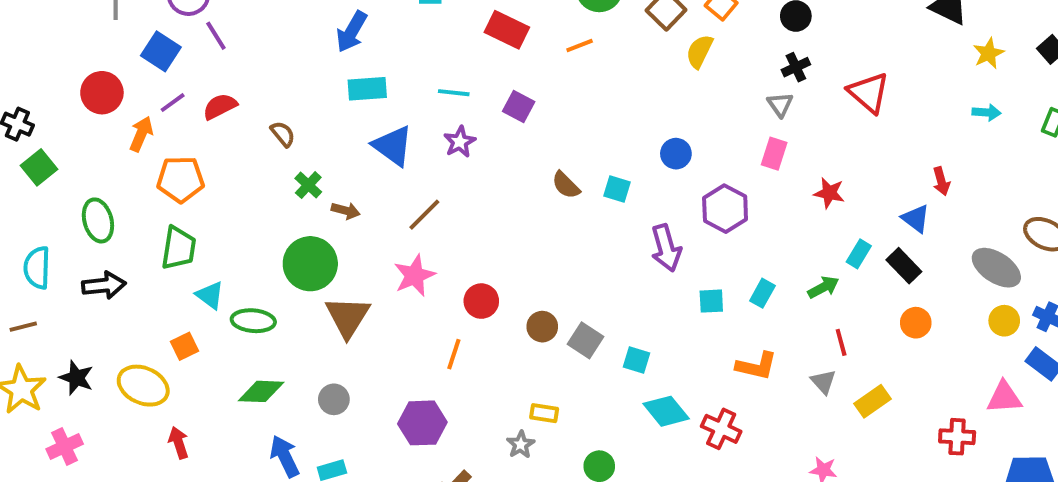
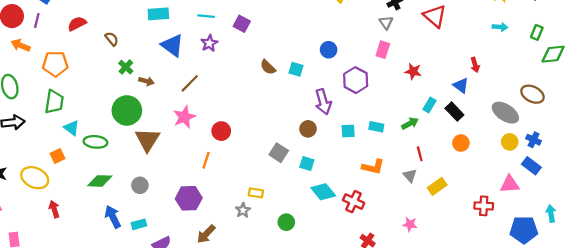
purple line: (173, 103) -> (37, 20), moved, turned -40
orange arrow: (141, 134) -> (21, 45), moved, turned -90
cyan rectangle: (762, 293) -> (376, 127), turned 72
brown circle: (542, 327) -> (308, 129), moved

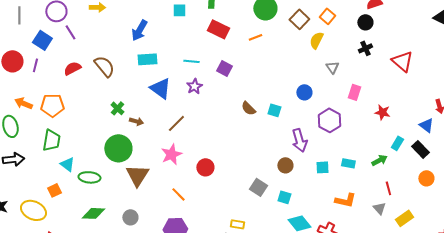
gray triangle: (386, 23) -> (332, 67), moved
brown semicircle: (112, 39) -> (104, 66), moved, size x1.6
orange arrow: (21, 45) -> (23, 103), moved
orange line: (206, 160) -> (178, 194), moved, turned -63

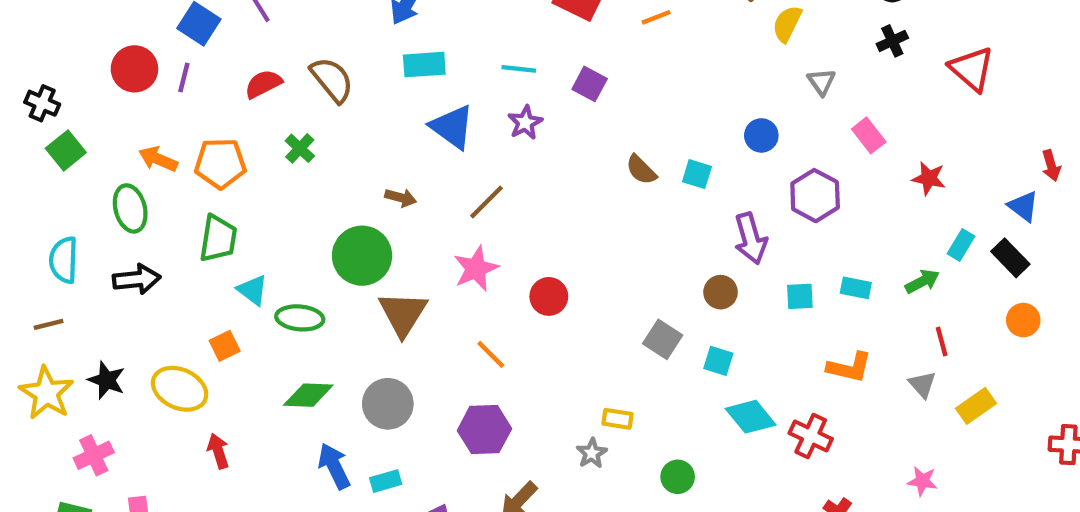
pink rectangle: (354, 92) -> (869, 135), turned -56
green cross: (117, 108) -> (300, 148), moved
gray circle: (130, 217) -> (388, 404), size x1.5

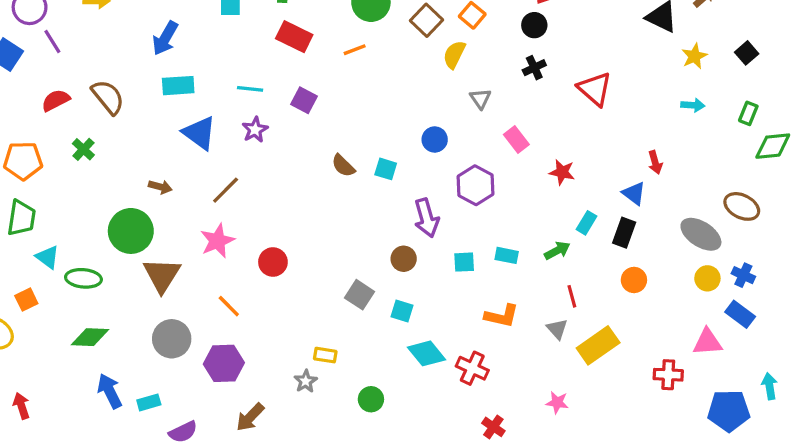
black rectangle: (1010, 258) -> (624, 233), turned 64
gray circle: (388, 404) -> (172, 339), moved
yellow rectangle: (976, 406) -> (598, 345), size x1.4
red arrow: (218, 451) -> (21, 406), moved

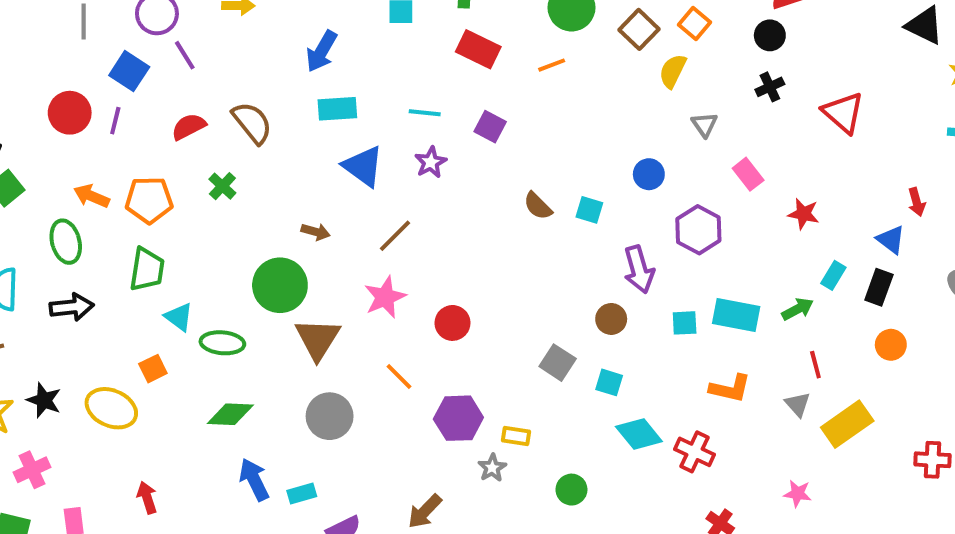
cyan rectangle: (507, 255) -> (736, 315), size x1.6
purple hexagon: (224, 363) -> (458, 418), moved

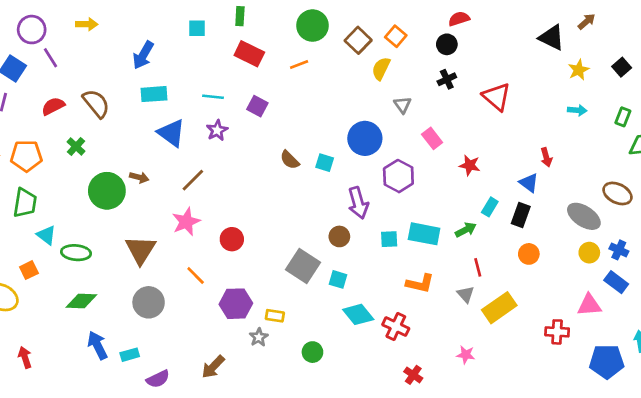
blue circle: (649, 174) -> (365, 138), size x1.6
green circle: (280, 285) -> (107, 191), moved
gray square: (558, 363) -> (303, 266), size x1.4

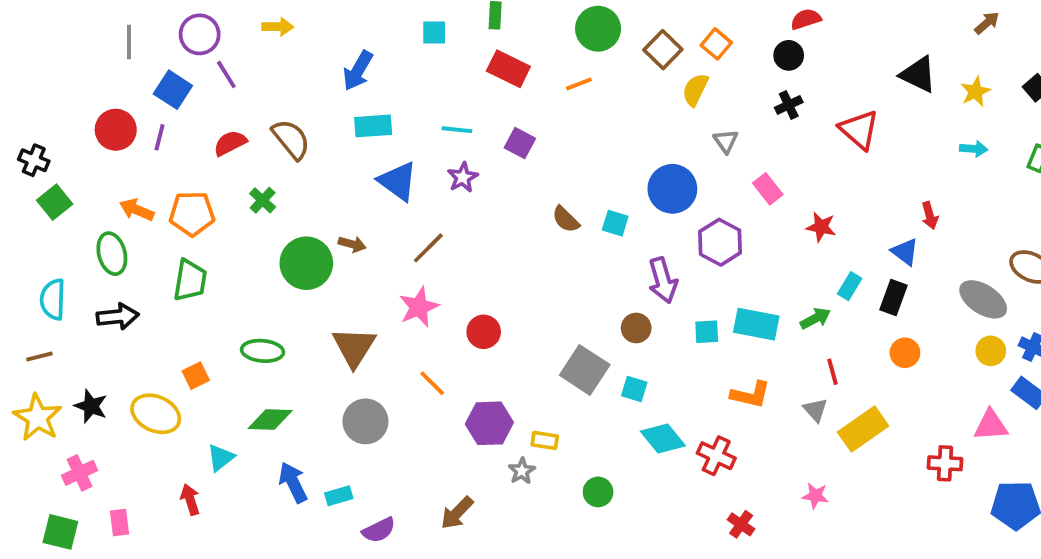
black triangle: (552, 38) -> (918, 74), moved
cyan triangle: (46, 235) -> (221, 458), moved, turned 45

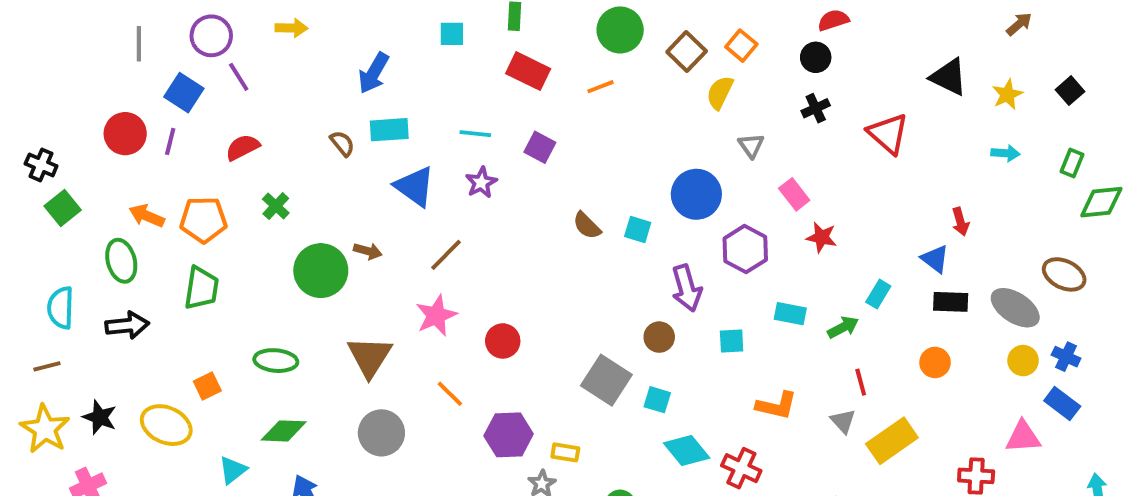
brown semicircle: (291, 139) -> (342, 143), moved, size x0.6
red star: (821, 227) -> (822, 237), moved
black rectangle: (894, 297) -> (951, 302), moved, turned 72
cyan rectangle: (756, 324) -> (790, 314), moved, size x0.7

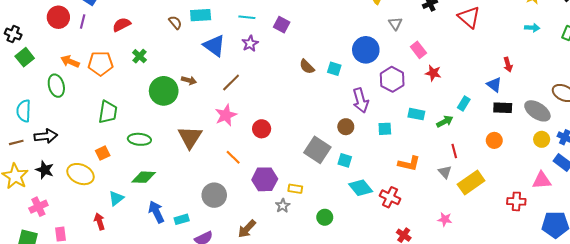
green trapezoid: (201, 288) -> (108, 112), moved
black arrow: (127, 325) -> (46, 136), moved
gray circle: (381, 433) -> (214, 195), moved

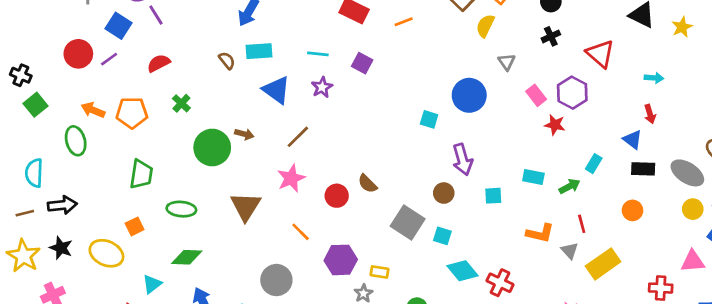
purple line: (83, 21) -> (109, 59), turned 40
cyan arrow: (532, 28) -> (654, 78), moved
brown semicircle: (307, 67) -> (367, 184), moved
purple hexagon: (392, 79) -> (572, 93), moved
orange L-shape: (409, 164) -> (540, 233), moved

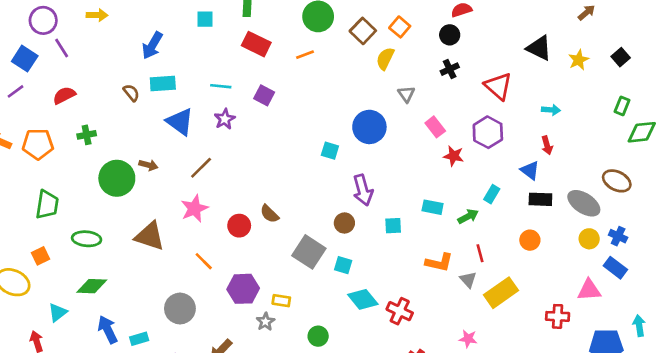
purple hexagon: (572, 93) -> (488, 132), moved
green cross: (181, 103) -> (87, 135), turned 36
brown triangle: (246, 206) -> (150, 236), turned -44

